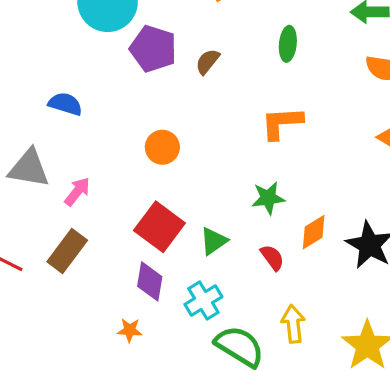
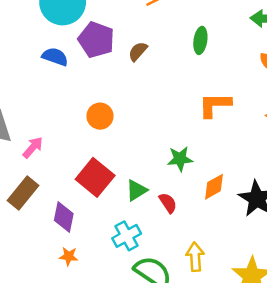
blue semicircle: (65, 104) -> (55, 57), moved
orange L-shape: (282, 123) -> (215, 105), moved
red semicircle: (272, 258) -> (168, 203), moved
purple diamond: (150, 281) -> (64, 217), moved

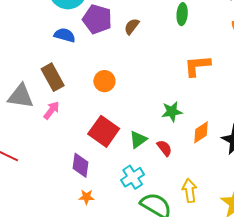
brown rectangle: (23, 193) -> (53, 77), moved, turned -64

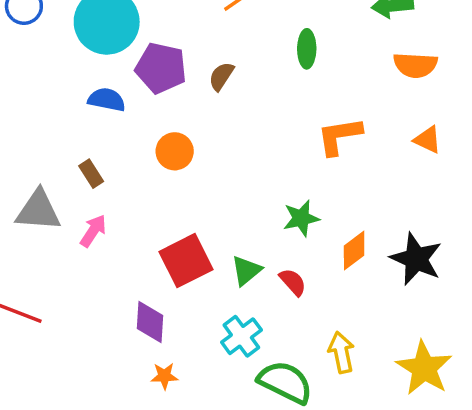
brown rectangle: (53, 77) -> (91, 174), size x0.6
orange circle: (104, 81) -> (175, 151), moved
red square: (104, 131) -> (186, 261), turned 32

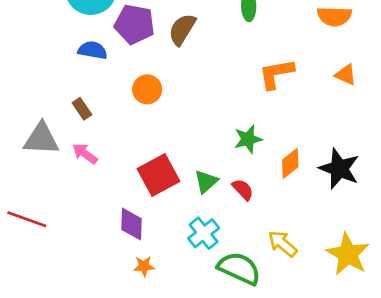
brown semicircle: (221, 76) -> (182, 29), size x1.4
pink arrow: (93, 231) -> (85, 154), turned -85
yellow arrow: (341, 352) -> (283, 244), turned -36

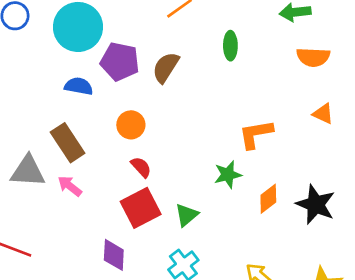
orange L-shape: (276, 74) -> (256, 134), moved
brown rectangle: (82, 109) -> (68, 143), size x1.8
red semicircle: (243, 190) -> (141, 167), moved

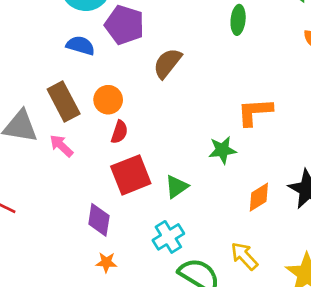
brown semicircle: (166, 67) -> (167, 63), moved
orange circle: (131, 125) -> (108, 100), moved
red semicircle: (141, 167) -> (119, 132), moved, turned 55
orange diamond: (268, 199) -> (259, 197), moved

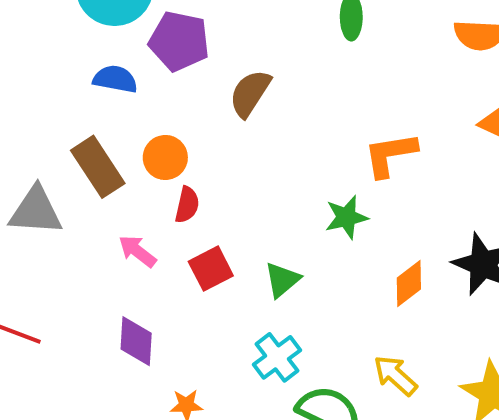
pink arrow: (61, 146) -> (137, 251), moved
red square: (131, 175) -> (211, 269), size x0.7
purple diamond: (99, 220) -> (136, 341), moved

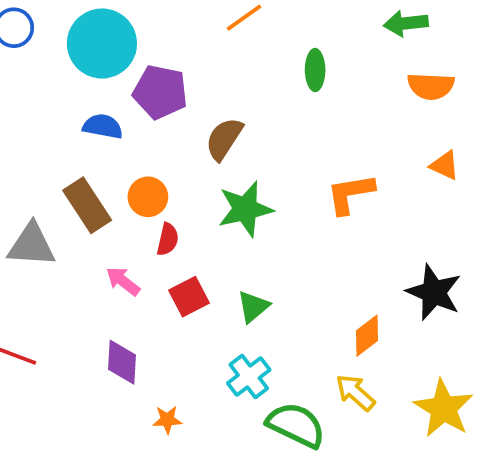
green star: (346, 217) -> (245, 209), moved, size x1.4
orange diamond: (409, 284) -> (367, 336), moved

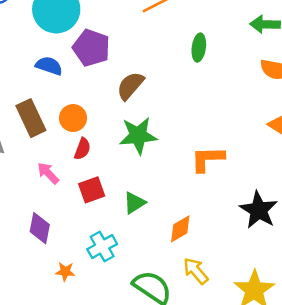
orange L-shape: (350, 194) -> (208, 159), moved
orange diamond: (367, 336) -> (180, 229), moved
cyan cross: (249, 377) -> (102, 247), moved

